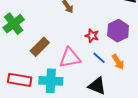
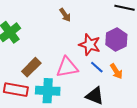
red star: (92, 36) -> (90, 45), size x1.5
brown rectangle: (40, 47) -> (31, 67), moved

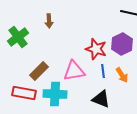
brown arrow: (65, 15) -> (49, 21), moved, turned 32
blue line: (97, 67) -> (103, 71), turned 40

